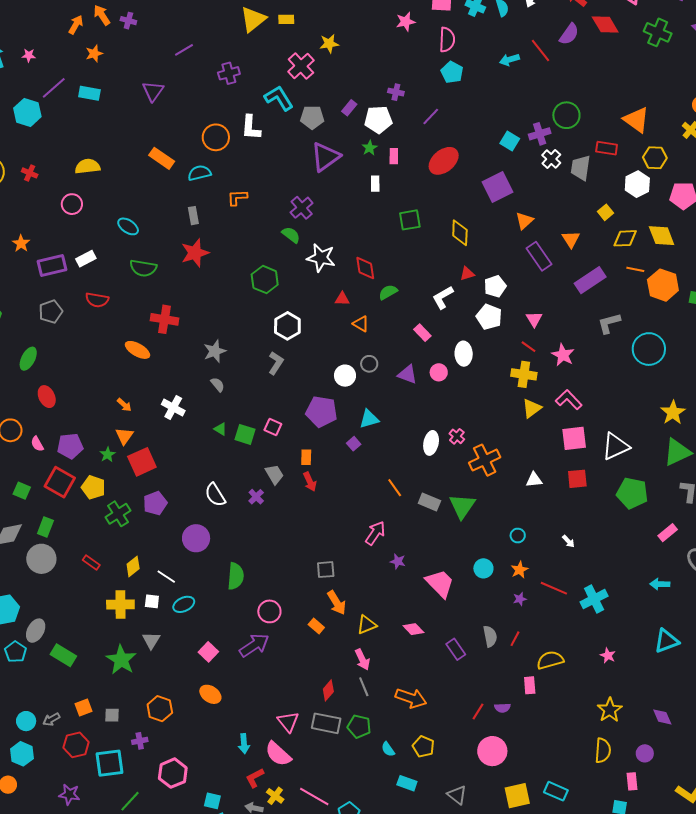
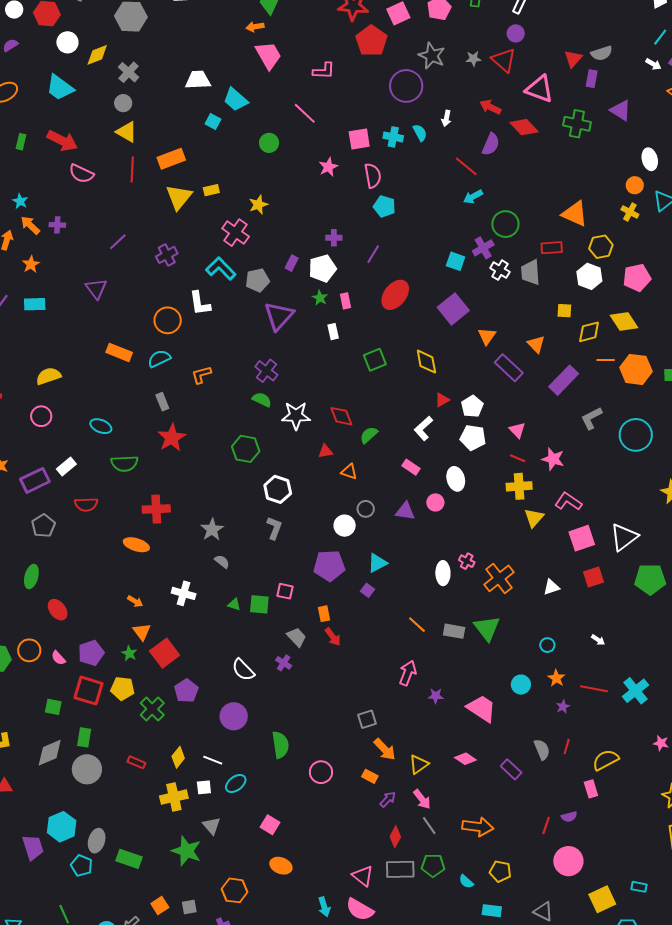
cyan arrow: (509, 60) -> (473, 197), moved
yellow square: (606, 212) -> (564, 311), turned -35
purple arrow: (254, 645) -> (388, 799), moved, size x0.6
cyan rectangle: (556, 791) -> (639, 887), size x0.7

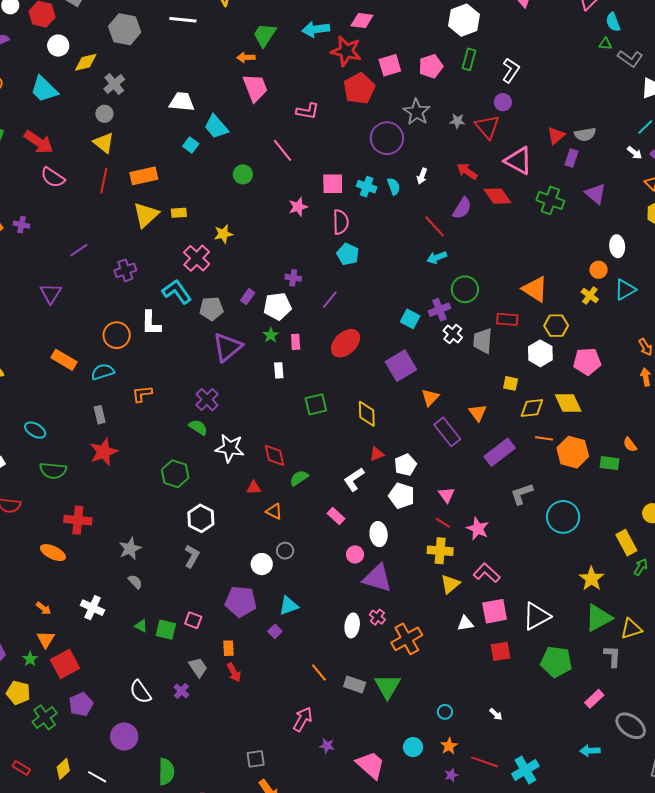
purple triangle: (405, 511) -> (377, 578), moved, size x1.5
white triangle: (551, 587) -> (465, 623), moved

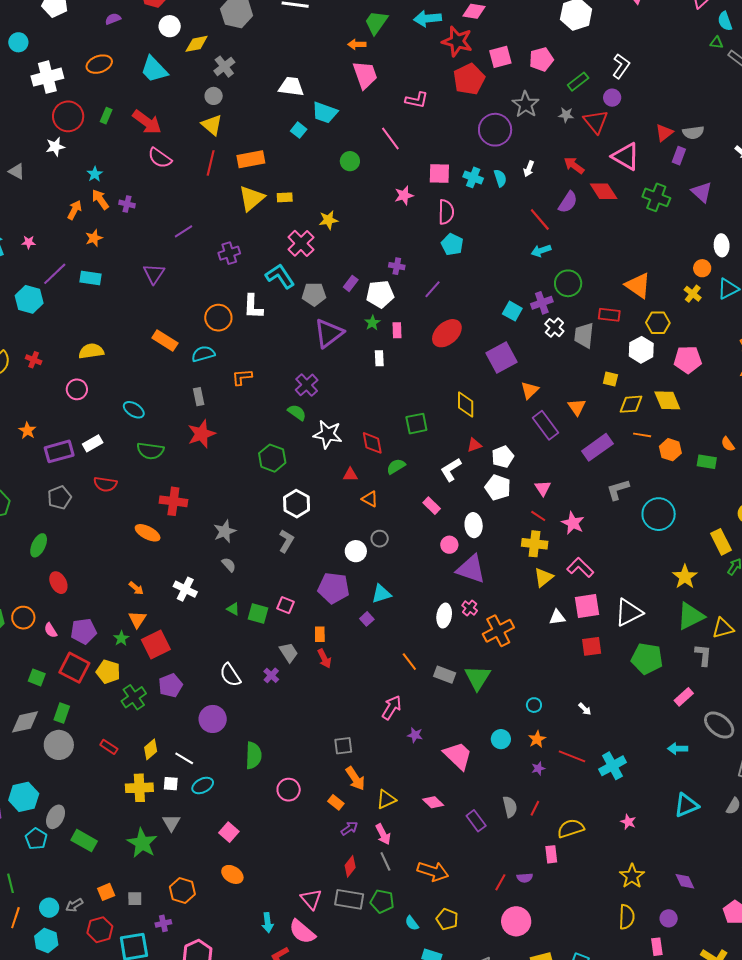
green rectangle: (469, 59) -> (578, 82), moved, turned 35
cyan trapezoid: (216, 127) -> (325, 113), turned -32
green square: (316, 404) -> (416, 424), moved
orange hexagon: (573, 452) -> (670, 450), size x0.7

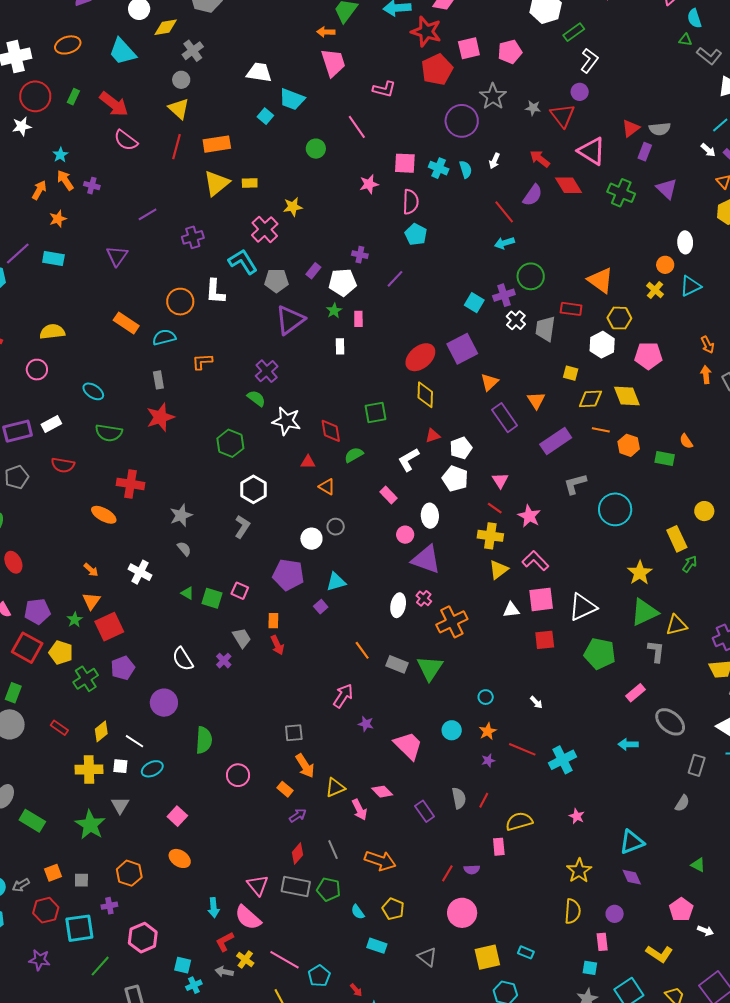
green rectangle: (578, 82) -> (574, 32), moved
red ellipse: (447, 333) -> (420, 357), moved
cyan triangle: (686, 805) -> (632, 842), moved
pink arrow: (383, 834) -> (360, 810), moved

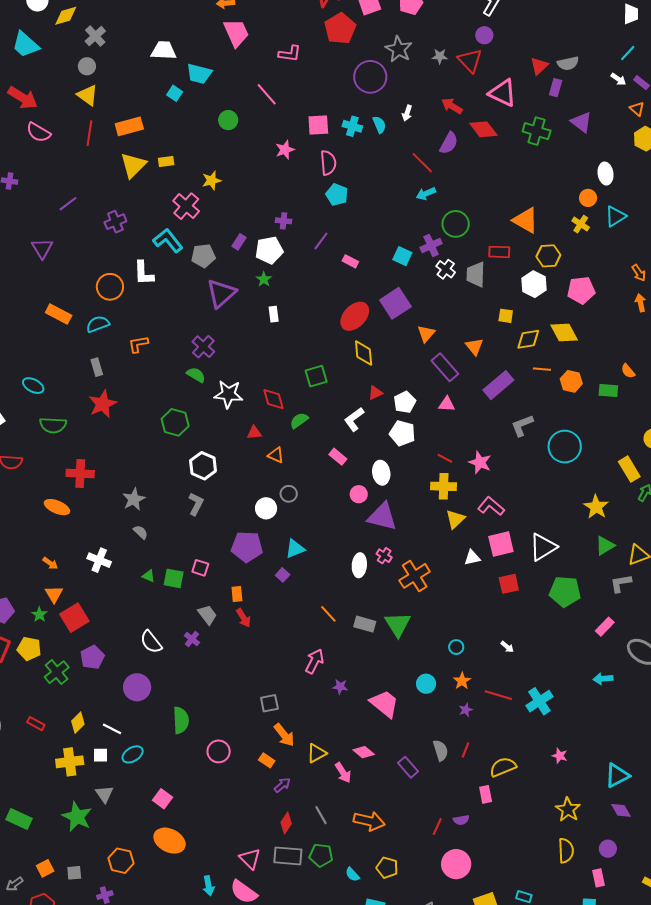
pink rectangle: (358, 319) -> (350, 261), moved, turned -56
pink triangle: (500, 480) -> (447, 404), moved, turned -48
green triangle: (644, 612) -> (605, 546), size x0.7
gray L-shape: (656, 651) -> (621, 583), turned -100
orange ellipse: (180, 858) -> (170, 841), size x1.4

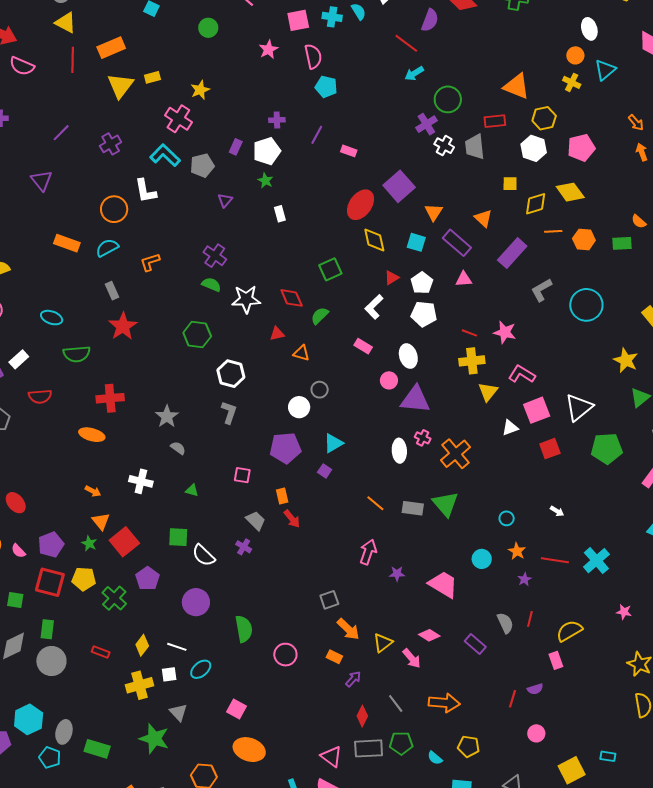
cyan square: (402, 256) -> (416, 242), moved
purple triangle: (221, 293) -> (225, 200), size x0.5
green square: (174, 578) -> (178, 537), moved
pink circle: (456, 864) -> (536, 733), size x0.6

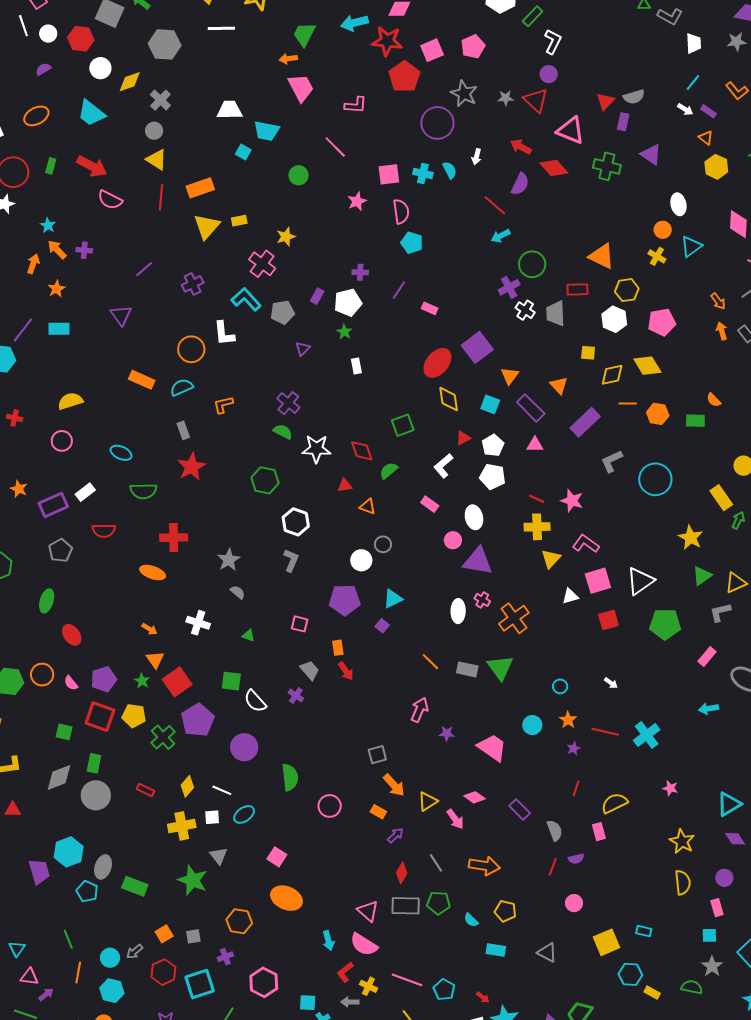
purple pentagon: (148, 579) -> (198, 720), size x1.4
gray semicircle: (505, 623) -> (555, 830), moved

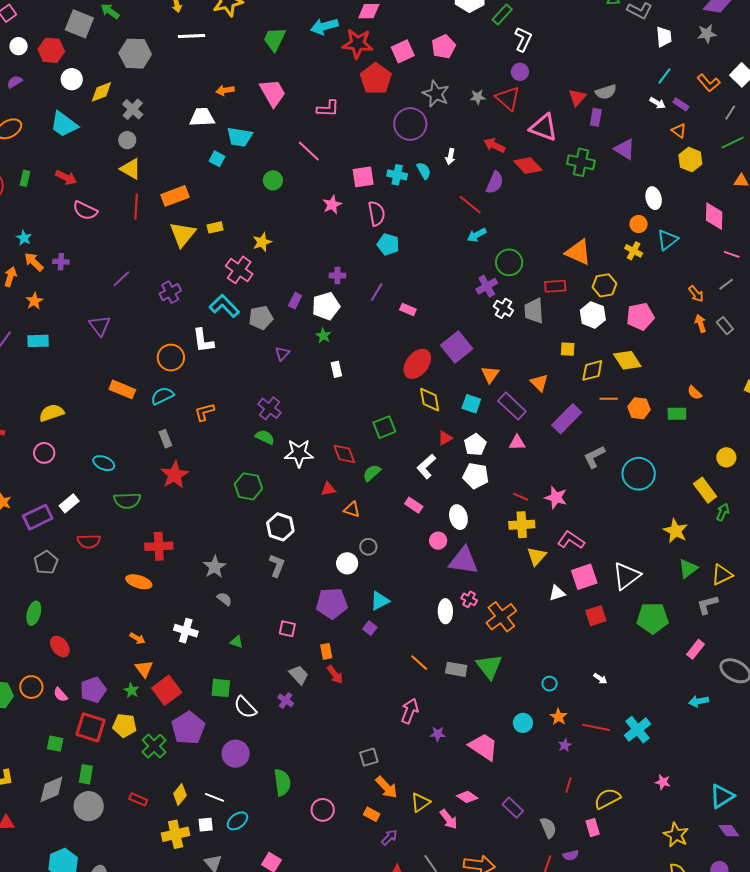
orange arrow: (288, 59) -> (225, 90), moved
red arrow: (92, 166) -> (66, 177), size x0.7

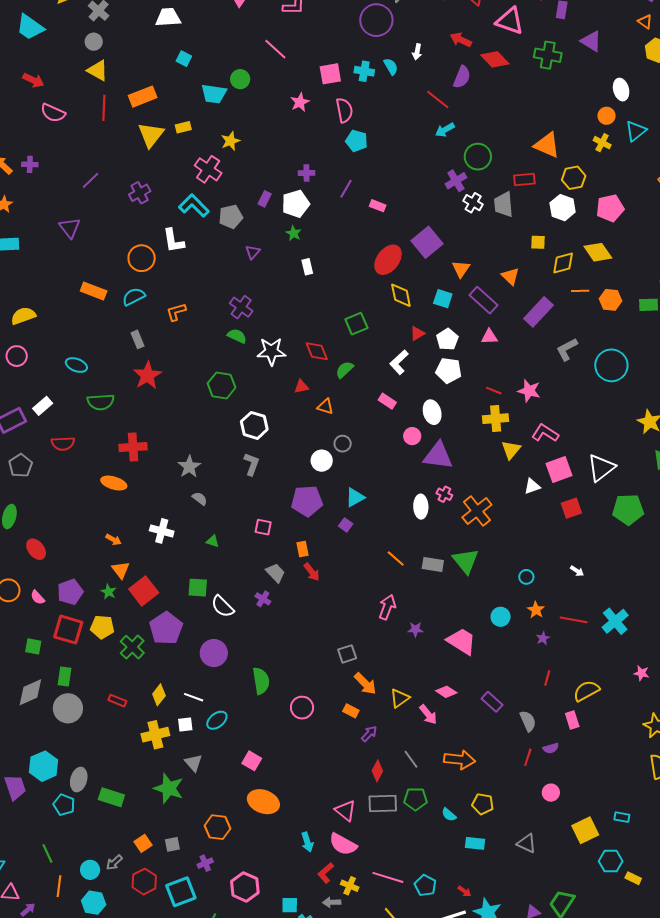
cyan trapezoid: (240, 137) -> (214, 94), moved

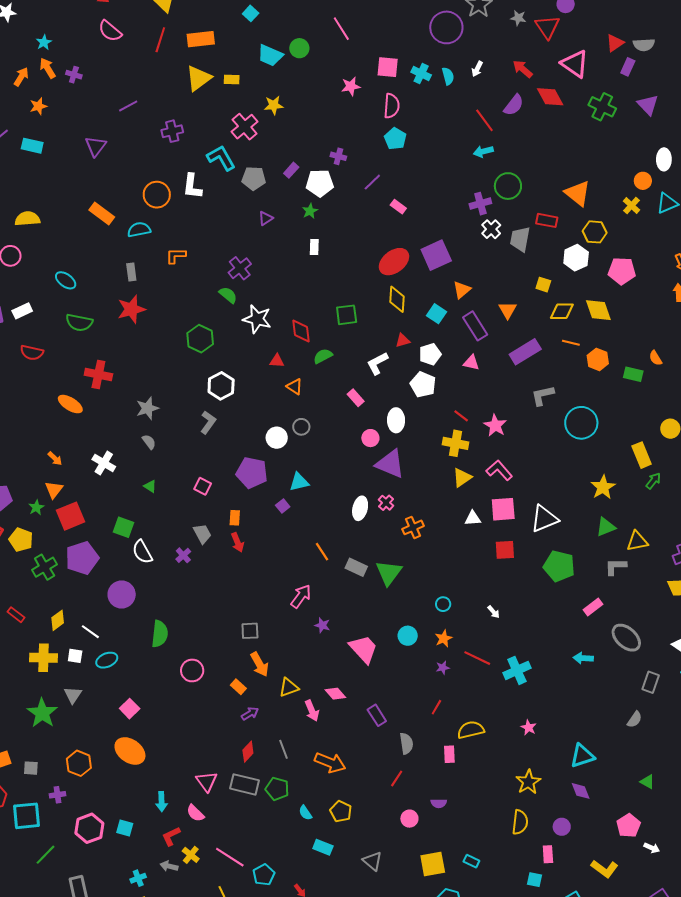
orange cross: (477, 511) -> (413, 527), size x0.7
purple semicircle: (551, 748) -> (439, 803), moved
pink semicircle: (343, 844) -> (195, 813), size x0.7
cyan square: (290, 905) -> (125, 828), moved

